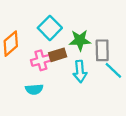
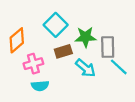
pink cross: (41, 60) -> (33, 64), moved
cyan arrow: (80, 71) -> (86, 68), turned -45

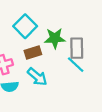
cyan line: (119, 67) -> (76, 65), moved
cyan arrow: (86, 68) -> (37, 77), moved

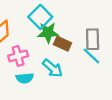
green star: (55, 38) -> (48, 33), moved
brown rectangle: (33, 53) -> (62, 44), moved, turned 42

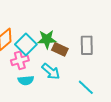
cyan square: (40, 17) -> (26, 44), moved
cyan line: (91, 56) -> (86, 87), moved

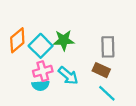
brown rectangle: (60, 49) -> (101, 70), moved
pink cross: (20, 60) -> (43, 71), moved

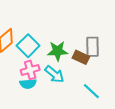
green star: (64, 40) -> (58, 51), moved
brown rectangle: (101, 70) -> (81, 57), moved

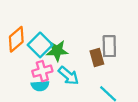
green star: (58, 51) -> (57, 51), moved
brown rectangle: (81, 57) -> (97, 57), turned 49

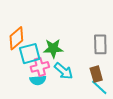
cyan square: (40, 45) -> (30, 54), moved, turned 30
brown rectangle: (97, 57) -> (96, 74), moved

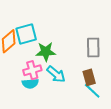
cyan square: (30, 54) -> (26, 34), moved

